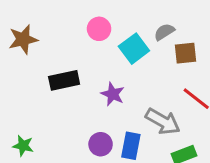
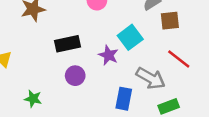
cyan square: (134, 49) -> (130, 37), moved
purple circle: (101, 144) -> (75, 76), moved

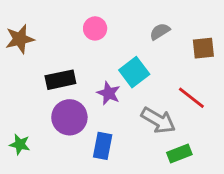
brown square: (170, 21) -> (203, 48), moved
purple circle: (75, 76) -> (69, 117), size x1.5
blue rectangle: (124, 99) -> (103, 146), moved

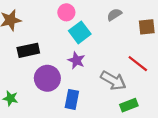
cyan square: (134, 72) -> (80, 32), moved
black rectangle: (60, 80) -> (28, 50), moved

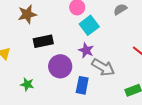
gray arrow: (113, 80) -> (103, 67), moved

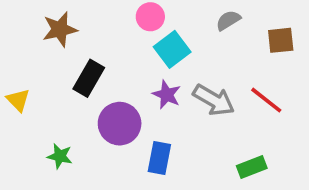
black rectangle: (43, 41) -> (89, 78), turned -48
gray arrow: (103, 67) -> (214, 100), moved

